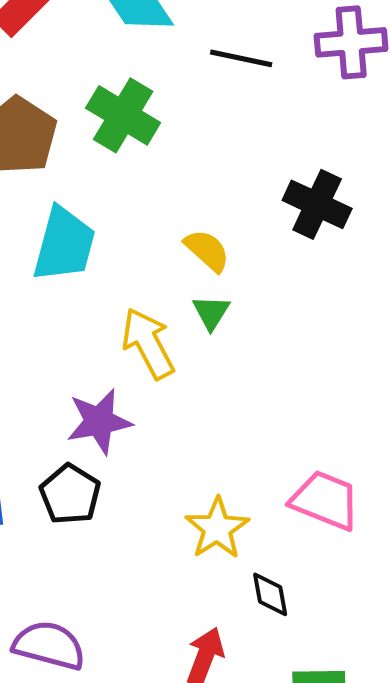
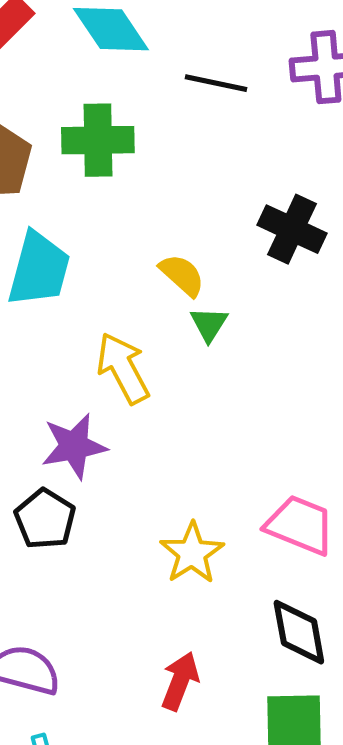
green cross: (123, 115) -> (98, 140), turned -32
green triangle: (211, 312) -> (209, 324), moved
black diamond: (270, 594) -> (299, 632), moved, size x1.5

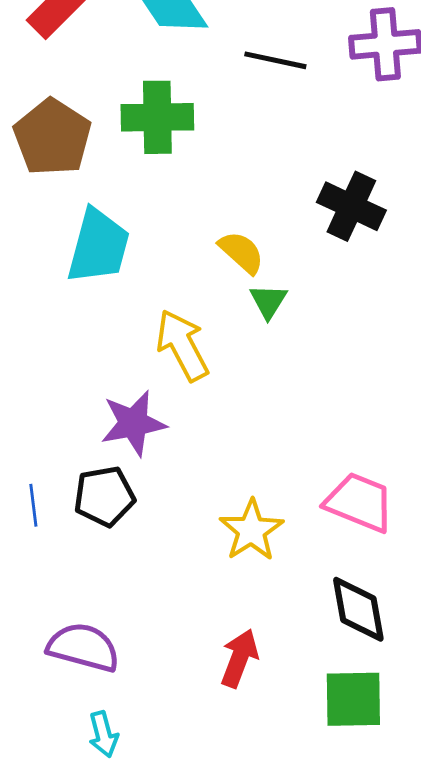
black pentagon: (45, 519) -> (104, 496), turned 30

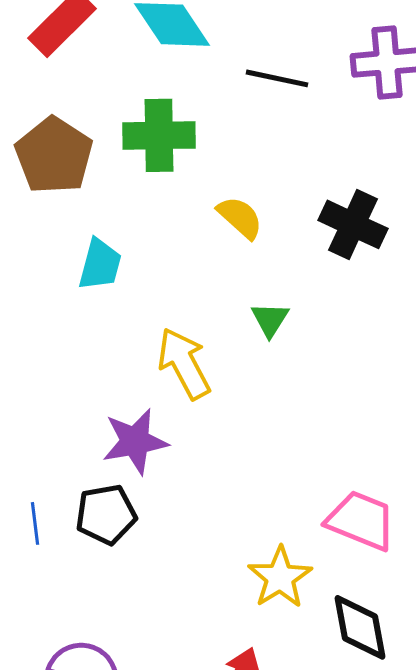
cyan trapezoid: (98, 246) -> (100, 264), size x0.7
yellow semicircle: (241, 252) -> (240, 217), moved
yellow star: (251, 530) -> (280, 577), moved

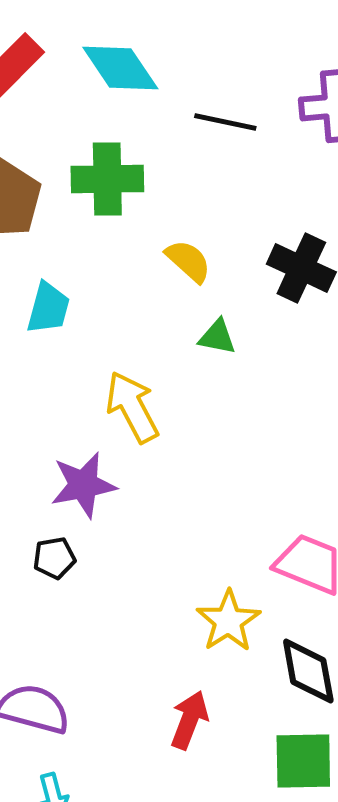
green triangle: (270, 319) -> (217, 337), moved, turned -51
black pentagon: (106, 514) -> (54, 558), size x0.7

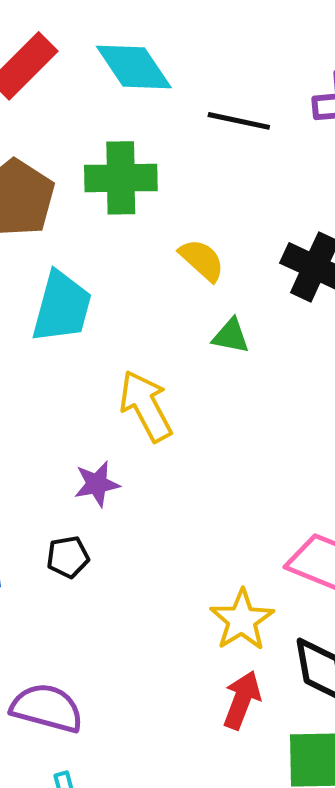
cyan trapezoid: (48, 308) -> (62, 307), size x1.4
purple star: (83, 485) -> (97, 484), size x0.7
red arrow: (189, 720) -> (242, 700), moved

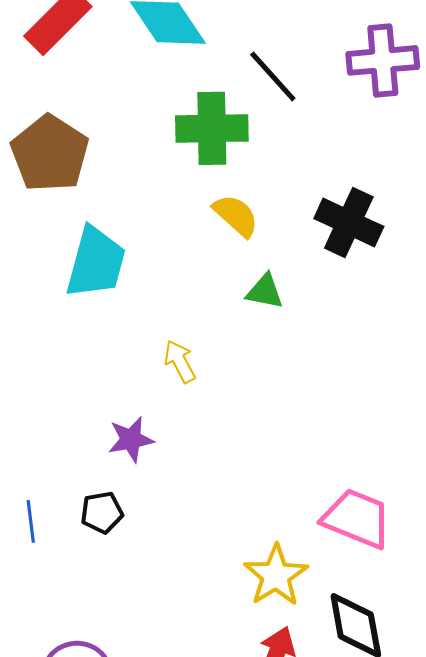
black line: (239, 121) -> (273, 76), turned 36
green cross: (121, 178) -> (212, 128), moved
yellow arrow: (146, 406) -> (180, 361), size x0.6

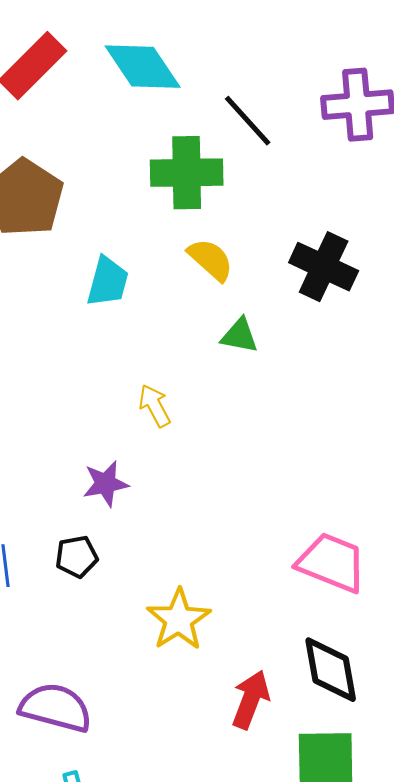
cyan trapezoid: (96, 262) -> (108, 282), moved, size x0.7
yellow star: (276, 575) -> (179, 620), moved

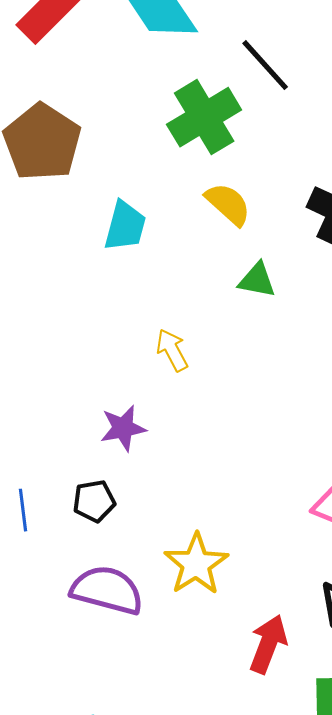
green cross: (187, 173) -> (204, 117), turned -30
purple semicircle: (56, 708) -> (107, 590), moved

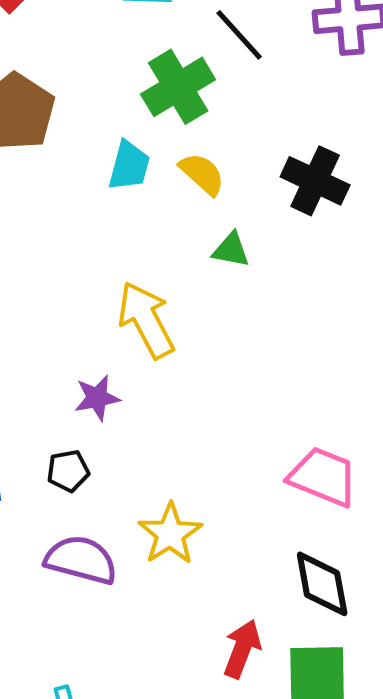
cyan trapezoid: (125, 226) -> (129, 166), moved
yellow arrow: (172, 350) -> (146, 320), size x1.8
red arrow: (268, 644) -> (242, 649), moved

